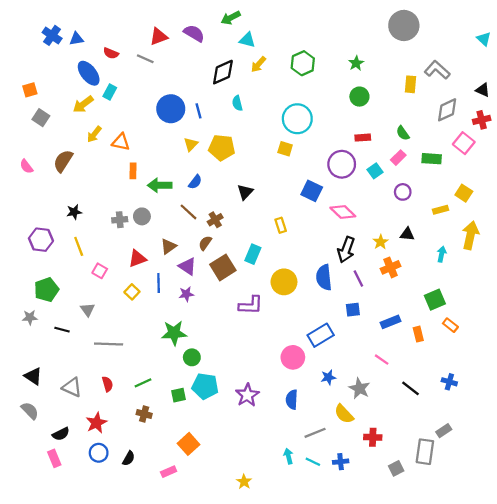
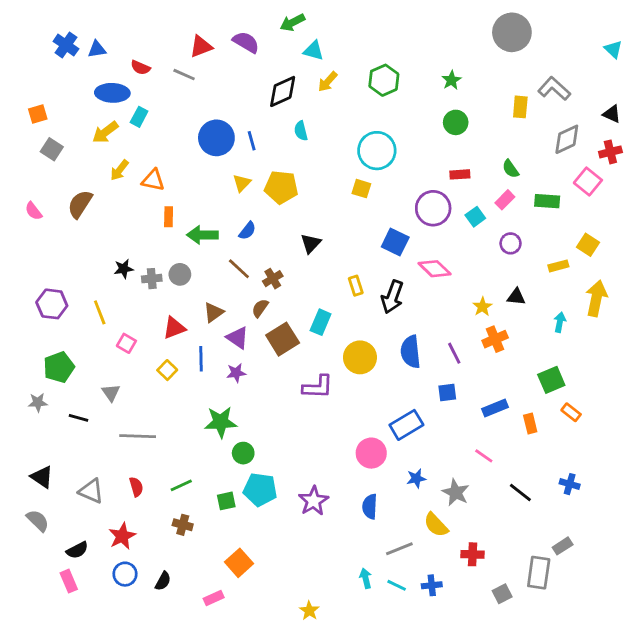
blue ellipse: (89, 73) -> (112, 93), turned -50
black star: (74, 212) -> (124, 269), moved
black arrow: (346, 250) -> (392, 297), moved

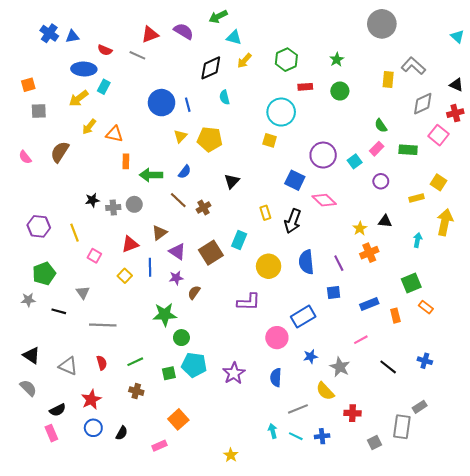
gray square: (52, 149) -> (39, 111), turned -35
red rectangle: (460, 174) -> (305, 87), moved
brown semicircle: (260, 308) -> (194, 292), moved
purple L-shape: (318, 387) -> (249, 302), moved
pink line: (484, 456) -> (361, 340), turned -64

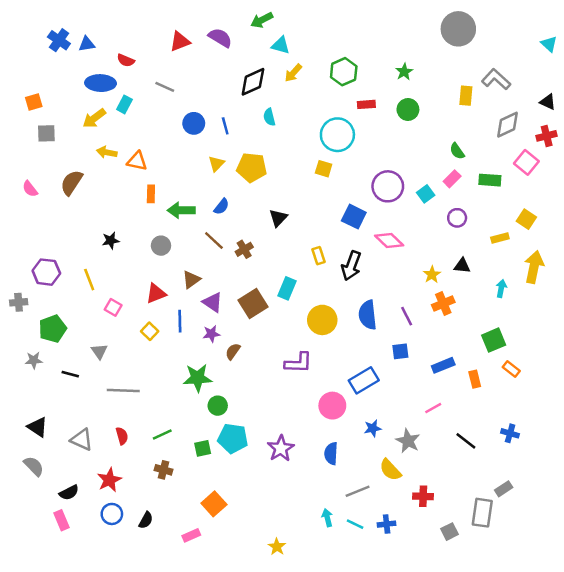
gray line: (137, 55) -> (165, 87), moved
blue circle: (162, 103) -> (194, 123), size x0.7
yellow arrow: (89, 127) -> (107, 152), turned 63
gray cross: (113, 207) -> (19, 302), moved

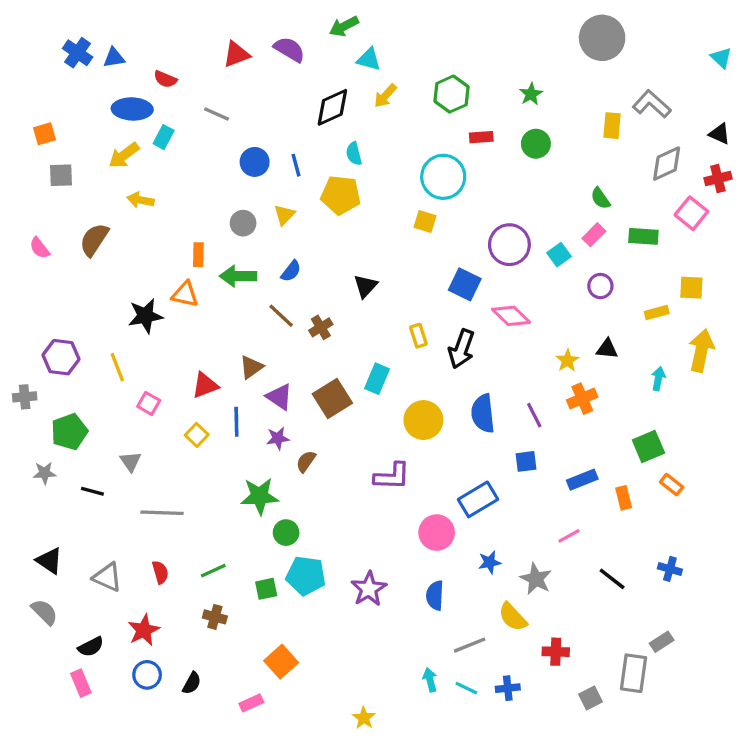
orange triangle: (137, 161) -> (185, 294), moved
yellow pentagon: (252, 167) -> (341, 195), moved
yellow square: (526, 219) -> (691, 288), turned -30
black star: (111, 241) -> (145, 316), size x1.5
gray circle: (161, 246) -> (243, 223), moved

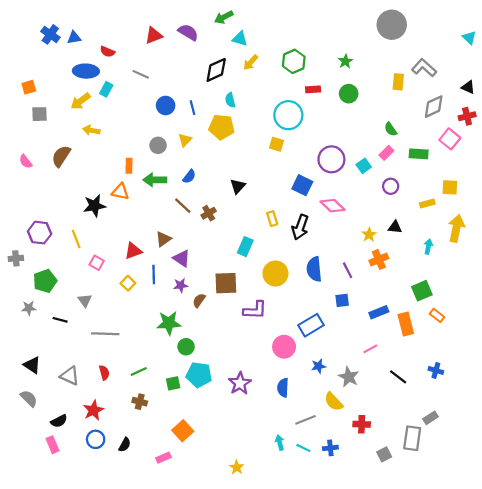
brown square: (332, 399) -> (226, 283), moved, turned 30
orange rectangle: (624, 498) -> (406, 324), size x1.5

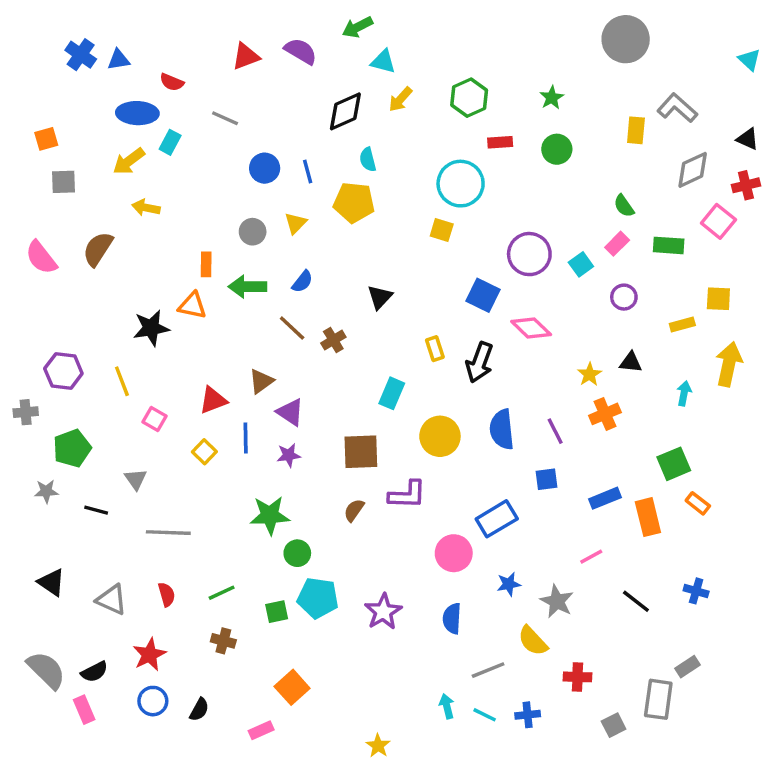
pink semicircle: (26, 161) -> (41, 257), size x1.5
brown semicircle: (199, 300) -> (354, 510), moved
gray semicircle: (29, 398) -> (46, 670), moved, size x1.4

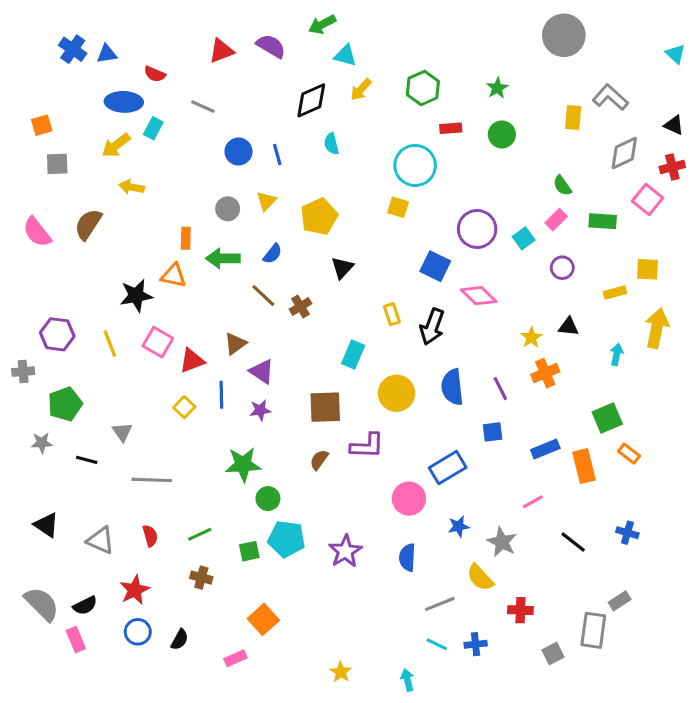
yellow pentagon: (354, 202) -> (319, 217), moved, turned -30
pink square: (155, 419) -> (158, 342), moved, size x1.4
cyan arrow: (447, 706) -> (407, 680), moved

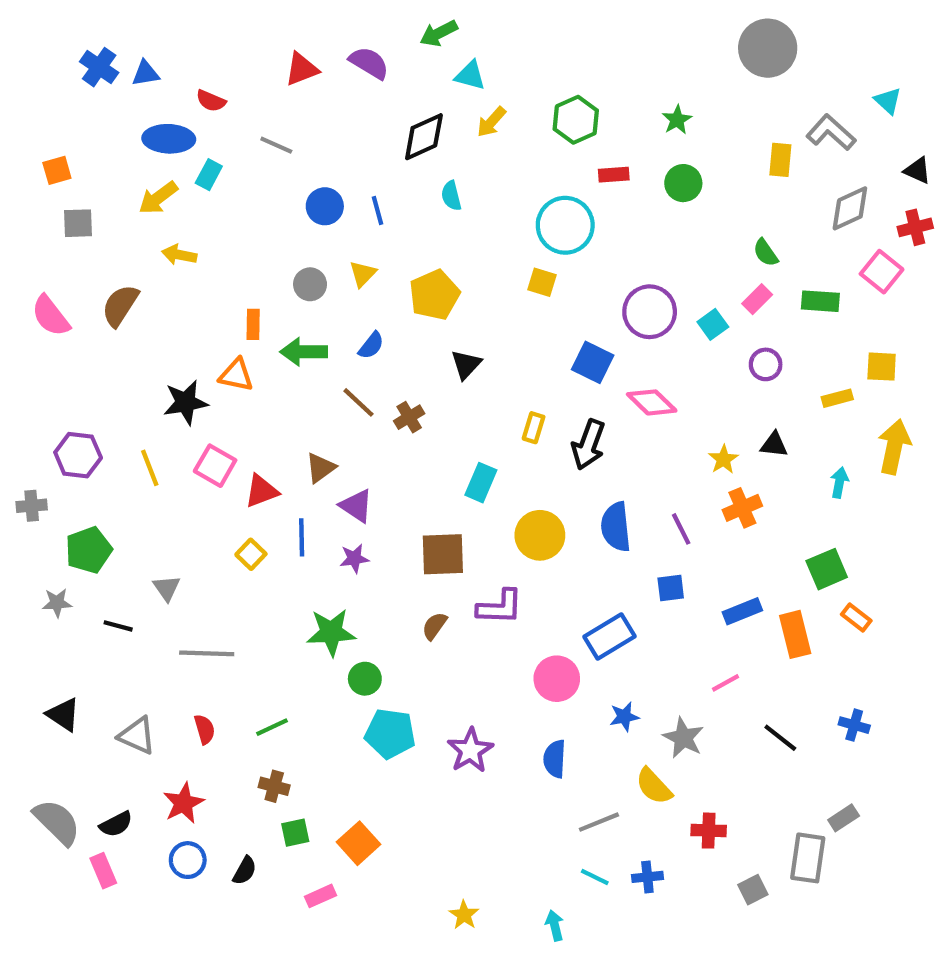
cyan triangle: (675, 54) -> (888, 101), moved
yellow rectangle: (392, 314) -> (534, 428), turned 35
green square: (249, 551) -> (295, 833), moved

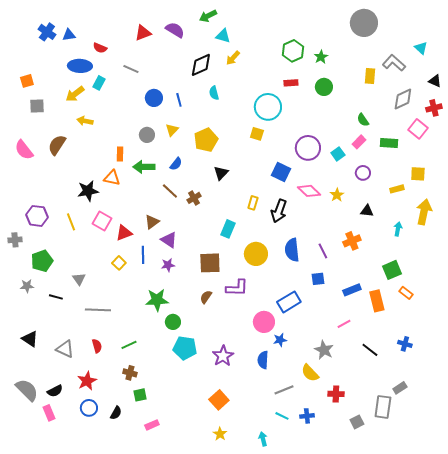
green hexagon: (576, 120) -> (293, 51), moved
yellow star: (723, 459) -> (337, 195), moved
blue star: (624, 717) -> (280, 340), moved
orange square: (359, 843) -> (219, 400), moved

